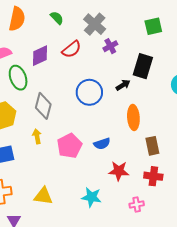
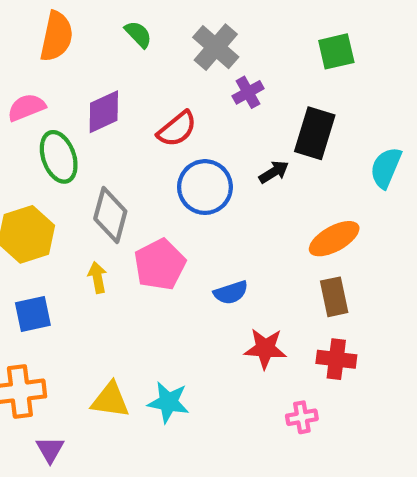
red semicircle: (72, 49) -> (177, 129), moved
orange ellipse: (133, 117) -> (334, 239), moved, turned 65
pink pentagon: (69, 146) -> (160, 264), moved
cyan star: (91, 197) -> (168, 402), moved

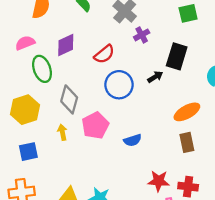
red star: (265, 348) -> (159, 181), moved
red cross: (336, 359) -> (188, 187), moved

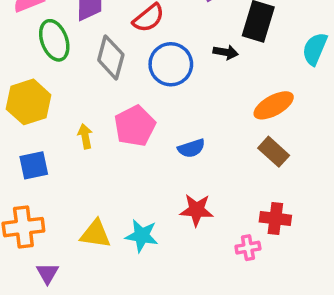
black arrow: (155, 77) -> (226, 52), turned 42
gray diamond: (69, 99) -> (111, 57), moved
brown rectangle: (187, 142) -> (274, 152), turned -36
red star: (159, 181) -> (197, 210), moved

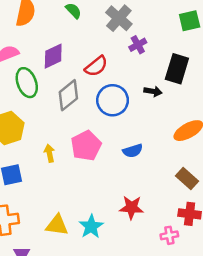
gray diamond: (111, 57) -> (68, 95), turned 36
blue semicircle: (191, 148) -> (133, 151), moved
brown rectangle: (274, 152) -> (187, 179), moved
cyan star: (142, 236) -> (91, 226), turned 30

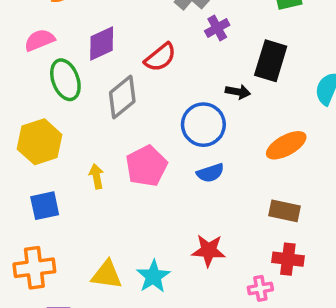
blue circle: (113, 100) -> (203, 125), moved
brown rectangle: (187, 179) -> (284, 211), turned -30

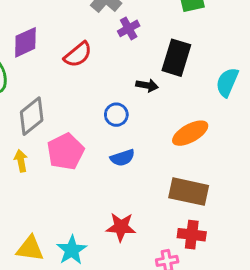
gray diamond: (122, 97) -> (32, 116), moved
blue circle: (203, 125) -> (116, 115), size x0.6
brown rectangle: (284, 211) -> (189, 192), size x1.4

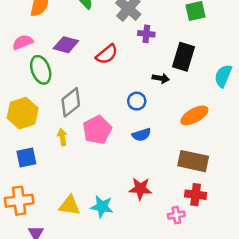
purple cross: (129, 28) -> (146, 34), turned 35
purple diamond: (25, 42) -> (66, 45), turned 40
cyan star: (72, 250) -> (102, 207), turned -30

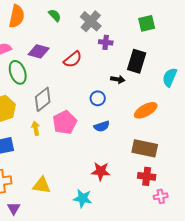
cyan star: (102, 207) -> (83, 198), moved
pink cross: (176, 215) -> (161, 196), moved

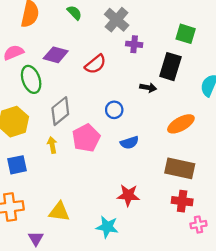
green square: (147, 23) -> (186, 34), moved, turned 30
blue circle: (98, 98) -> (114, 110), moved
purple triangle: (14, 208) -> (36, 239), moved

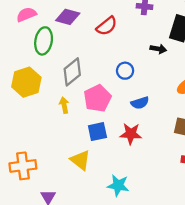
green ellipse: (31, 79) -> (44, 41), turned 30
blue square: (17, 165) -> (97, 132), moved
red star: (128, 195) -> (131, 134), moved
yellow triangle: (59, 212) -> (80, 160), moved, turned 30

